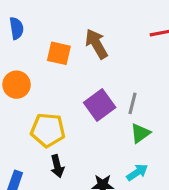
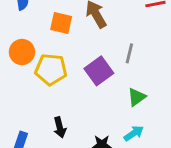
gray line: (132, 103) -> (129, 53), moved
yellow pentagon: (48, 130) -> (51, 69), moved

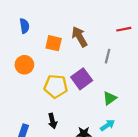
gray line: (129, 53) -> (108, 56), moved
yellow pentagon: (51, 69) -> (56, 86), moved

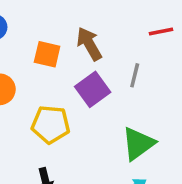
purple square: (82, 79) -> (93, 89), moved
green triangle: (110, 98) -> (138, 144), size x1.5

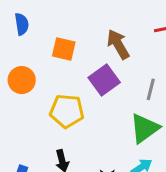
brown arrow: (89, 44) -> (118, 44), moved
gray line: (135, 75) -> (151, 89), moved

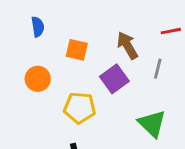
gray line: (151, 89) -> (158, 69), moved
green triangle: (145, 128) -> (152, 124), turned -40

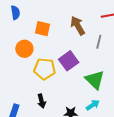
orange circle: (38, 79) -> (24, 49), moved
purple square: (114, 79) -> (69, 61), moved

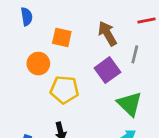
purple square: (69, 61) -> (107, 70), moved

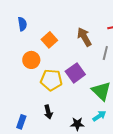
orange square: (62, 37) -> (49, 40), turned 35
purple square: (107, 70) -> (75, 73), moved

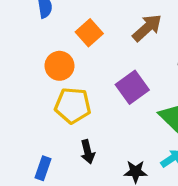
brown arrow: (84, 37) -> (147, 28), turned 78
yellow pentagon: (51, 80) -> (73, 105), moved

